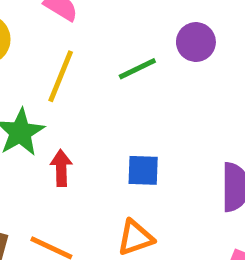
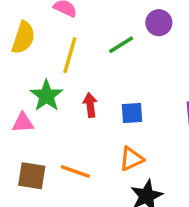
red arrow: (61, 168) -> (90, 105), moved

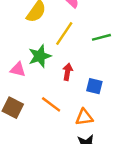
orange line: (75, 171) -> (51, 104), moved

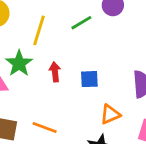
orange line: (51, 104) -> (45, 127), moved
orange triangle: (84, 117) -> (110, 114), moved

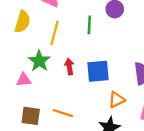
green line: (81, 23) -> (89, 25), turned -54
blue square: (89, 79) -> (98, 71), size x1.5

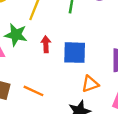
green star: (39, 61) -> (16, 35), turned -30

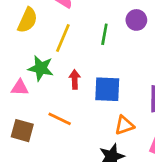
orange line: (34, 91) -> (60, 119), moved

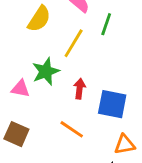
green line: (104, 34) -> (106, 24), moved
green star: (41, 68) -> (46, 71), turned 30
orange line: (60, 119) -> (72, 129), moved

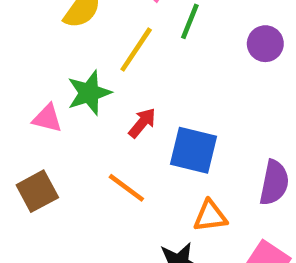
red arrow: (80, 89) -> (142, 123), turned 30
brown square: (16, 134) -> (37, 191), turned 35

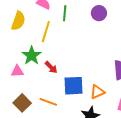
red arrow: (142, 123) -> (51, 67), moved, turned 112
blue square: (193, 150) -> (73, 86), moved
orange line: (126, 188) -> (48, 102), moved

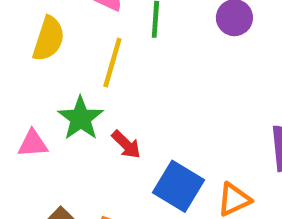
pink triangle: (17, 71) -> (33, 144), moved
blue square: (73, 86) -> (179, 186), turned 35

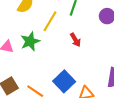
red arrow: (126, 145) -> (75, 40), moved

